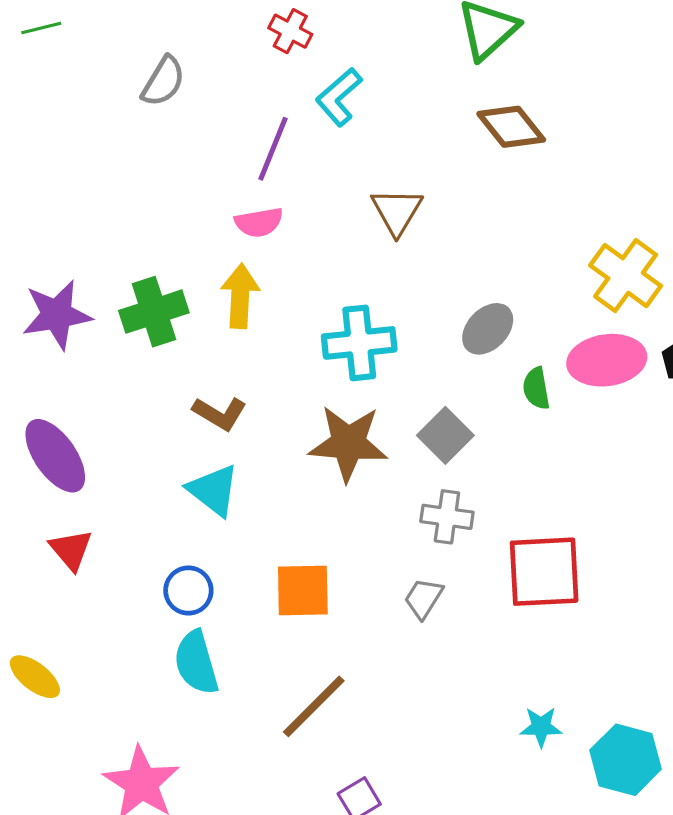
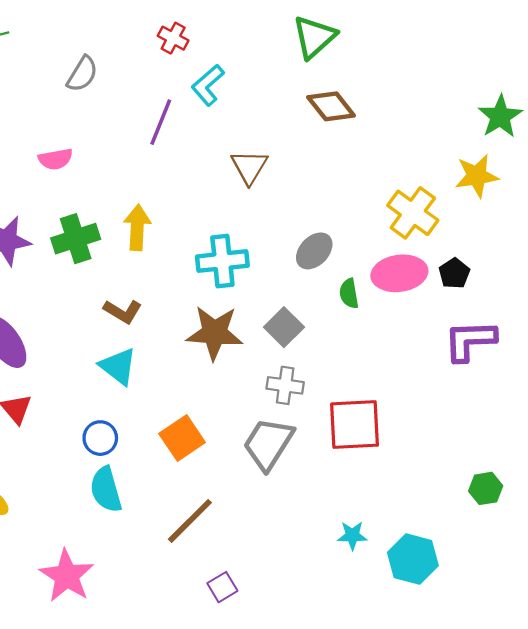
pink semicircle: (259, 222) -> (55, 159), moved
orange square: (303, 591) -> (182, 438), turned -33
gray trapezoid: (423, 598) -> (268, 444), size x1.8

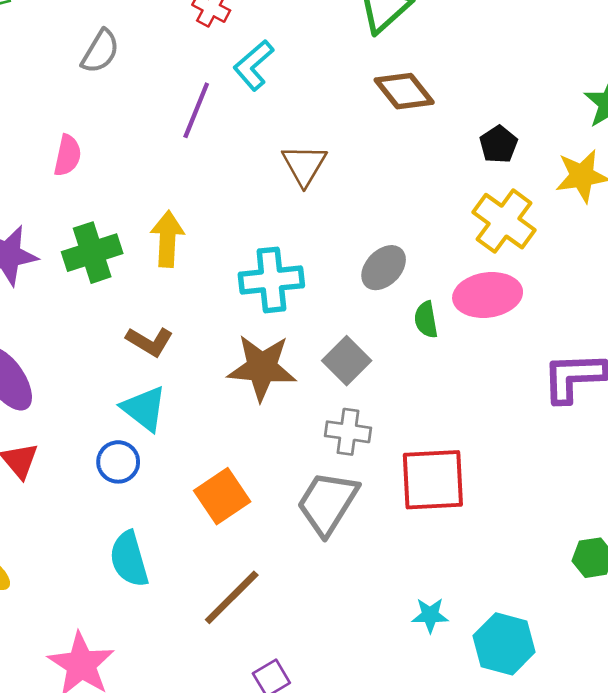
pink semicircle: (55, 159) -> (68, 155), turned -68
black pentagon: (454, 273) -> (499, 144), moved
blue circle: (100, 438) -> (118, 462), moved

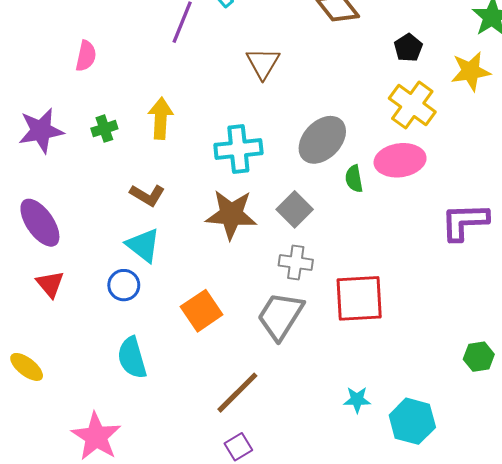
green cross: (92, 253) -> (104, 129), size x0.6
gray ellipse: (384, 268) -> (322, 140), size x1.4
brown line: (232, 597) -> (237, 393), moved

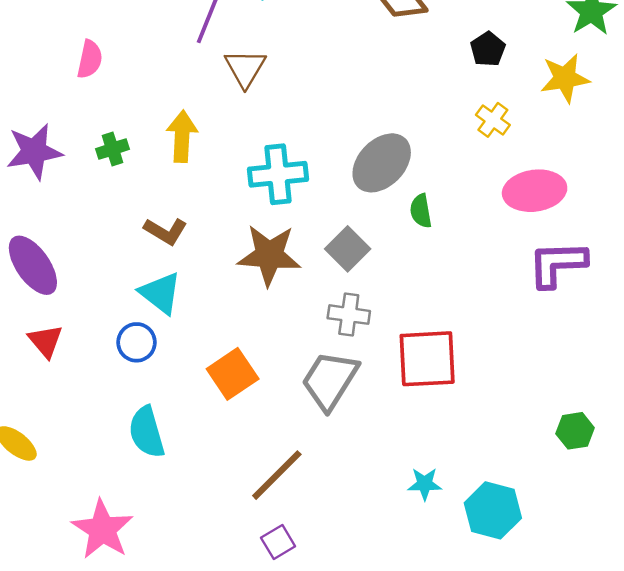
brown triangle: (263, 63) -> (245, 68), moved
yellow cross: (412, 105) -> (493, 120), size x0.6
pink ellipse: (400, 160) -> (535, 191), moved

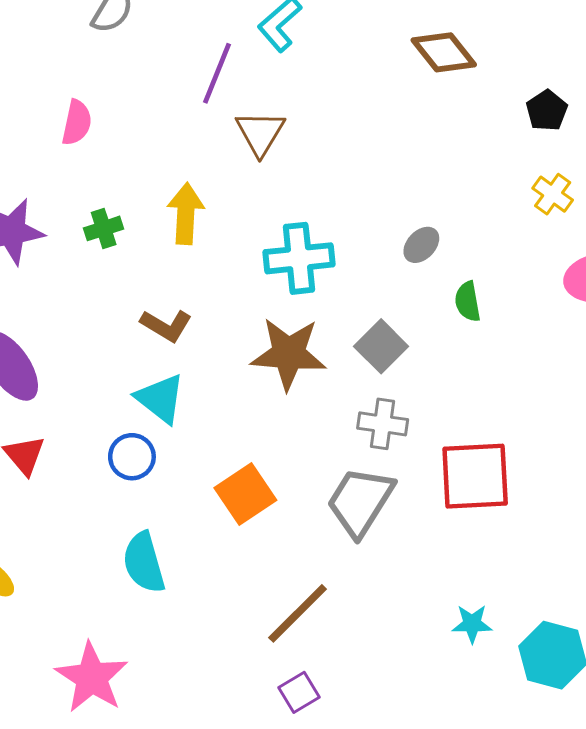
gray ellipse: (382, 163) -> (421, 245), size x0.5

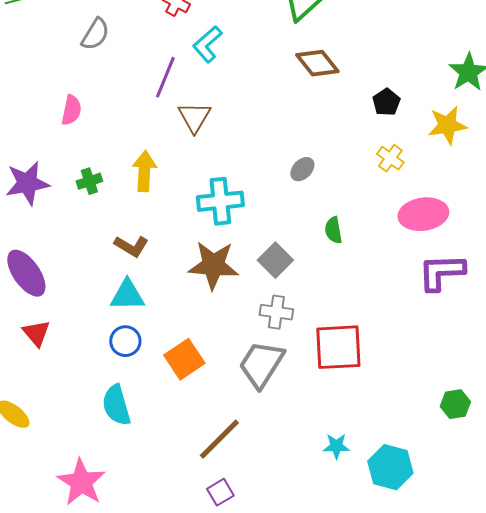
gray ellipse: (421, 245) -> (302, 169), moved
cyan triangle: (160, 399) -> (127, 295), turned -39
blue circle: (132, 457) -> (125, 341), moved

